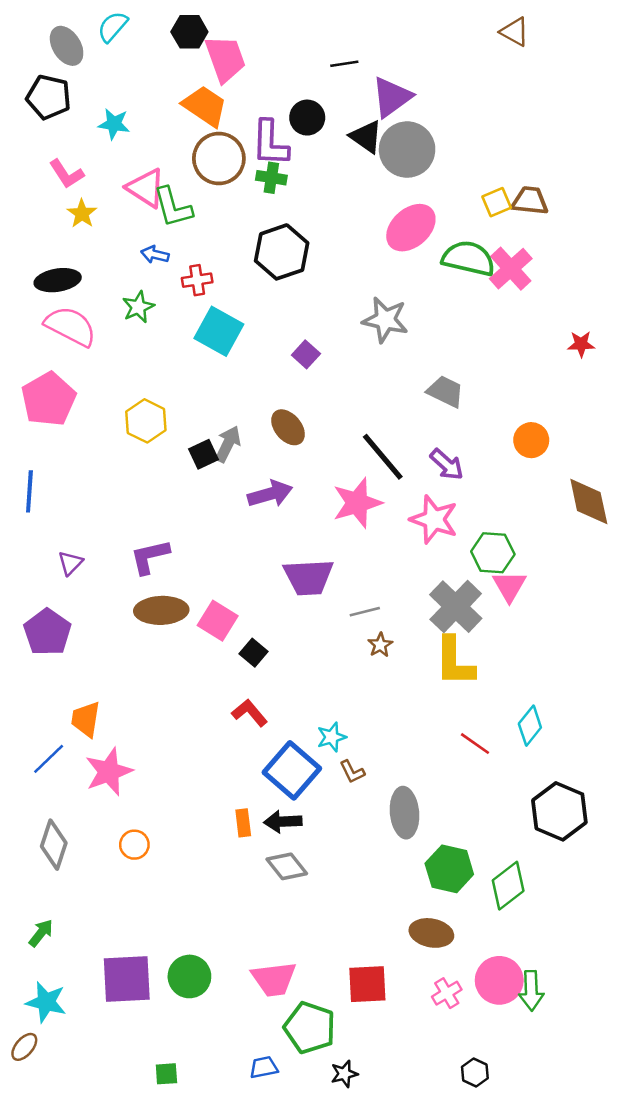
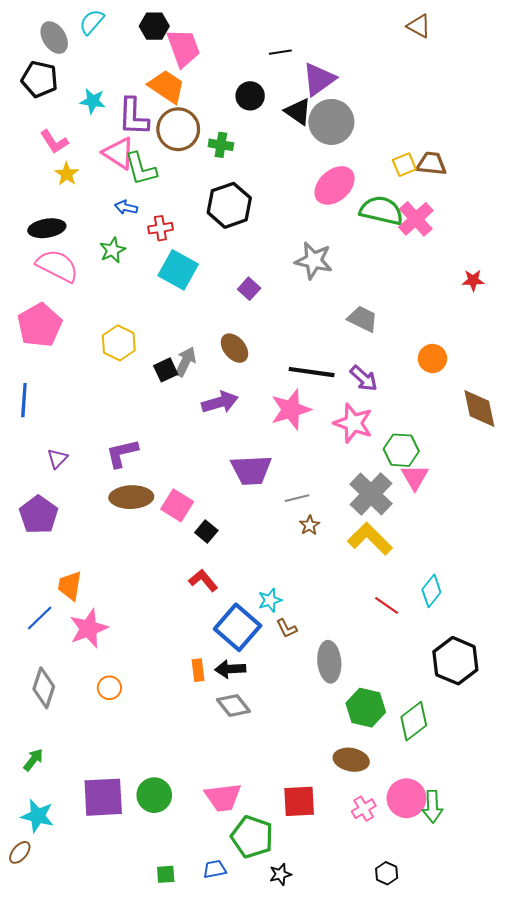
purple L-shape: (270, 143) -> (133, 117), moved
black line: (383, 457) -> (312, 372), turned -42
yellow L-shape: (454, 662) -> (370, 539), turned 135
green square: (166, 1074) -> (166, 874), moved

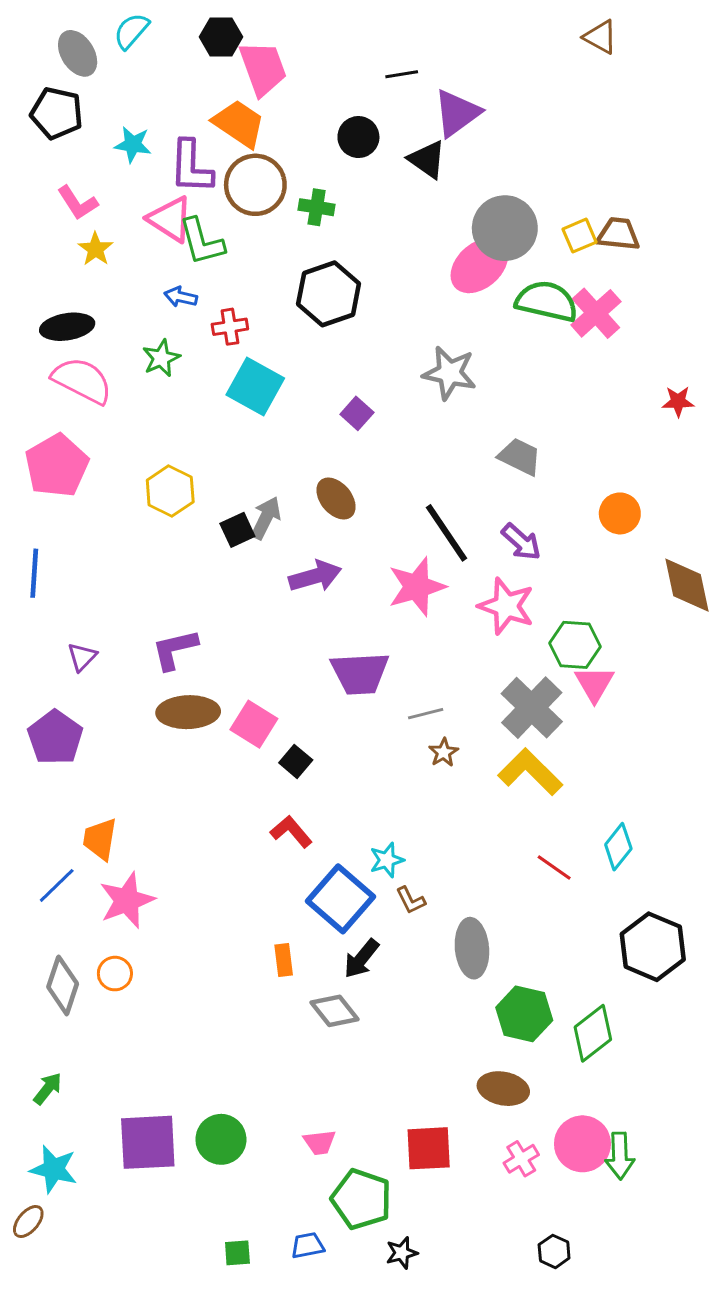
gray circle: (331, 122) -> (505, 228), moved
black line: (312, 372) -> (447, 533), turned 48
black arrow: (230, 669) -> (361, 959), moved, turned -48
orange circle: (109, 688) -> (115, 974), moved
pink trapezoid: (223, 797) -> (320, 1142), size x0.6

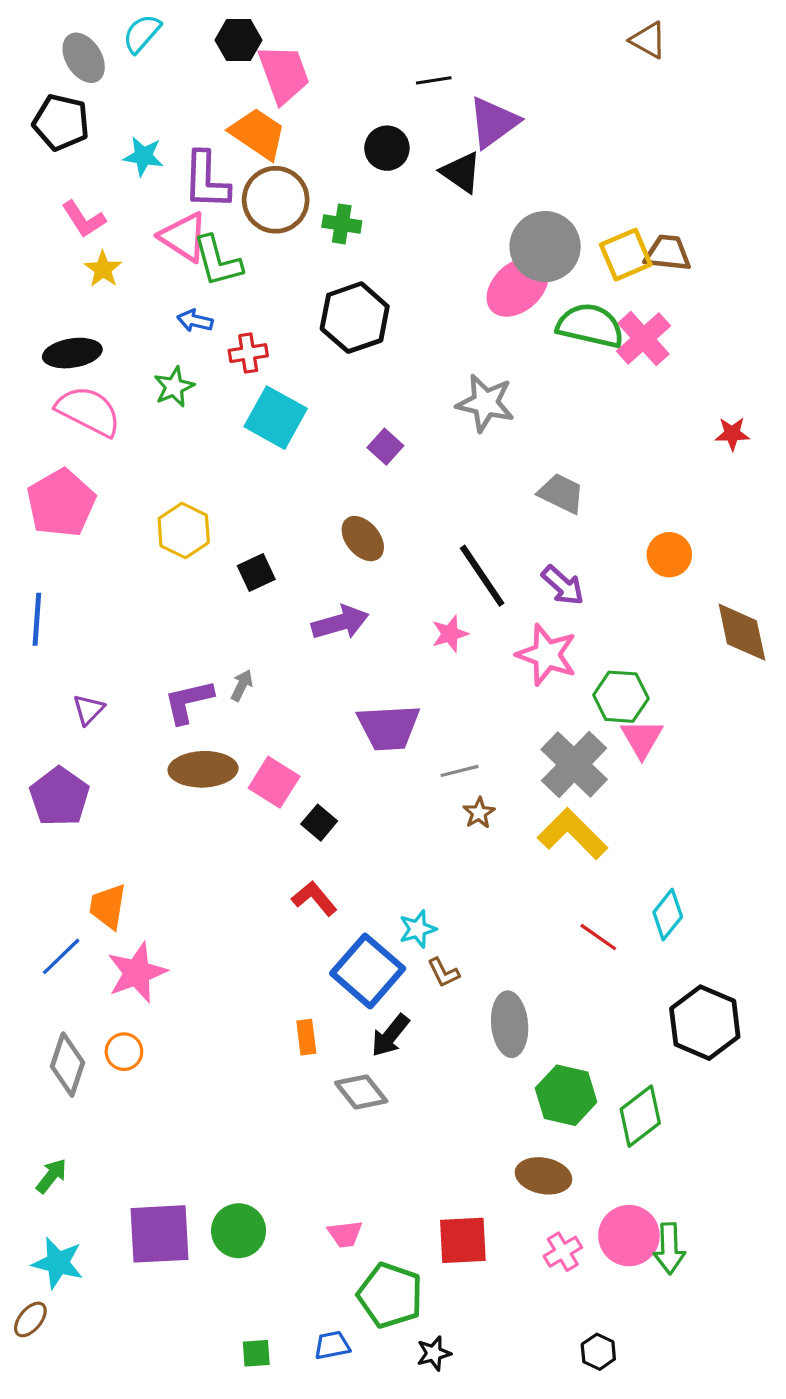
yellow square: (579, 236) -> (626, 255), size x1.4
gray arrow: (266, 518) -> (242, 685), moved, size x0.7
pink star: (417, 587) -> (450, 634), size x0.6

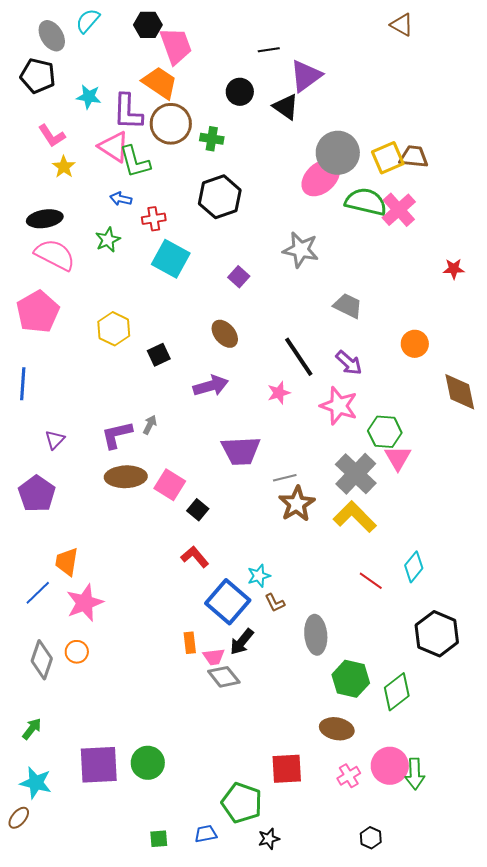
brown star: (479, 813) -> (297, 504), size x1.8
pink trapezoid: (345, 1234) -> (214, 657), moved

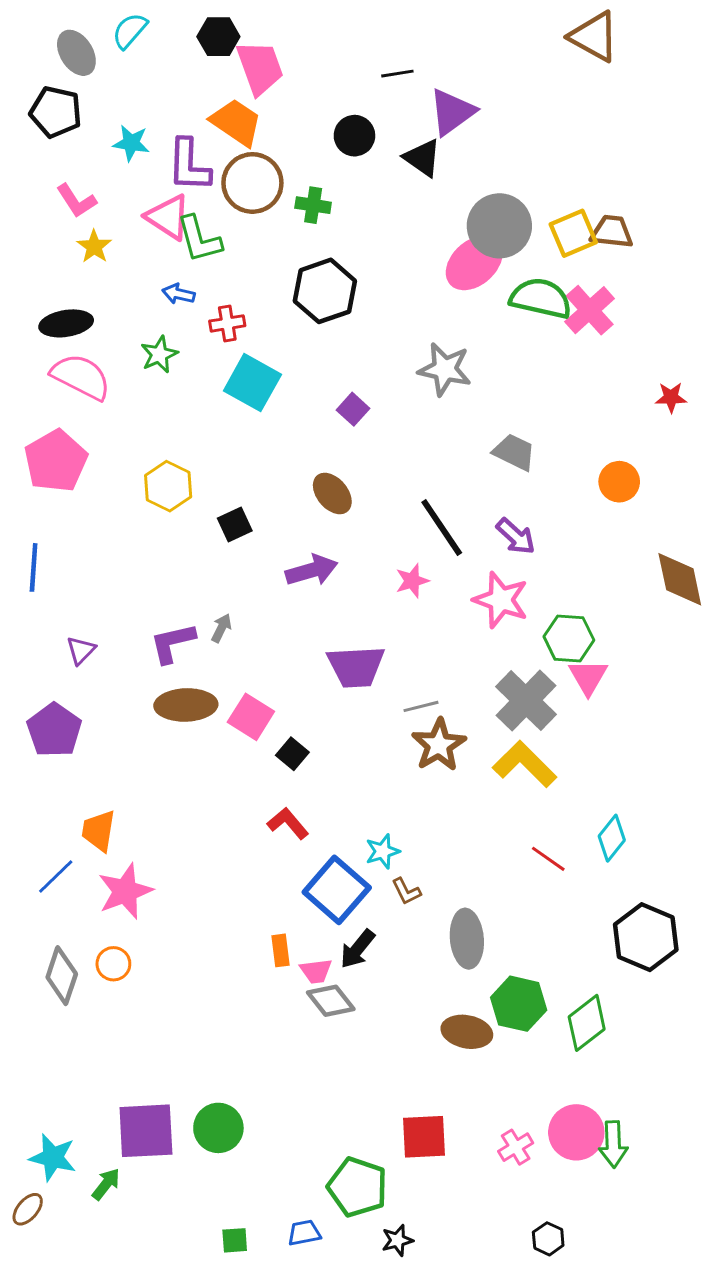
brown triangle: (402, 25) -> (594, 37), size x1.5
orange circle: (415, 344) -> (619, 482), moved
green arrow: (32, 729) -> (106, 1184), moved
brown ellipse: (337, 729) -> (467, 1032), moved

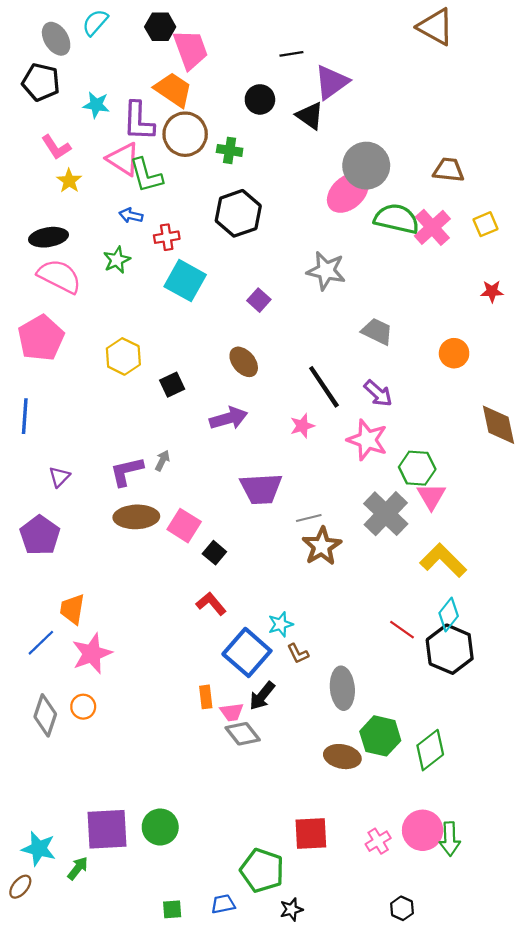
yellow square: (573, 233) -> (485, 224), moved, size x0.7
yellow L-shape: (525, 764) -> (443, 560), moved
black hexagon: (646, 937) -> (450, 649), moved

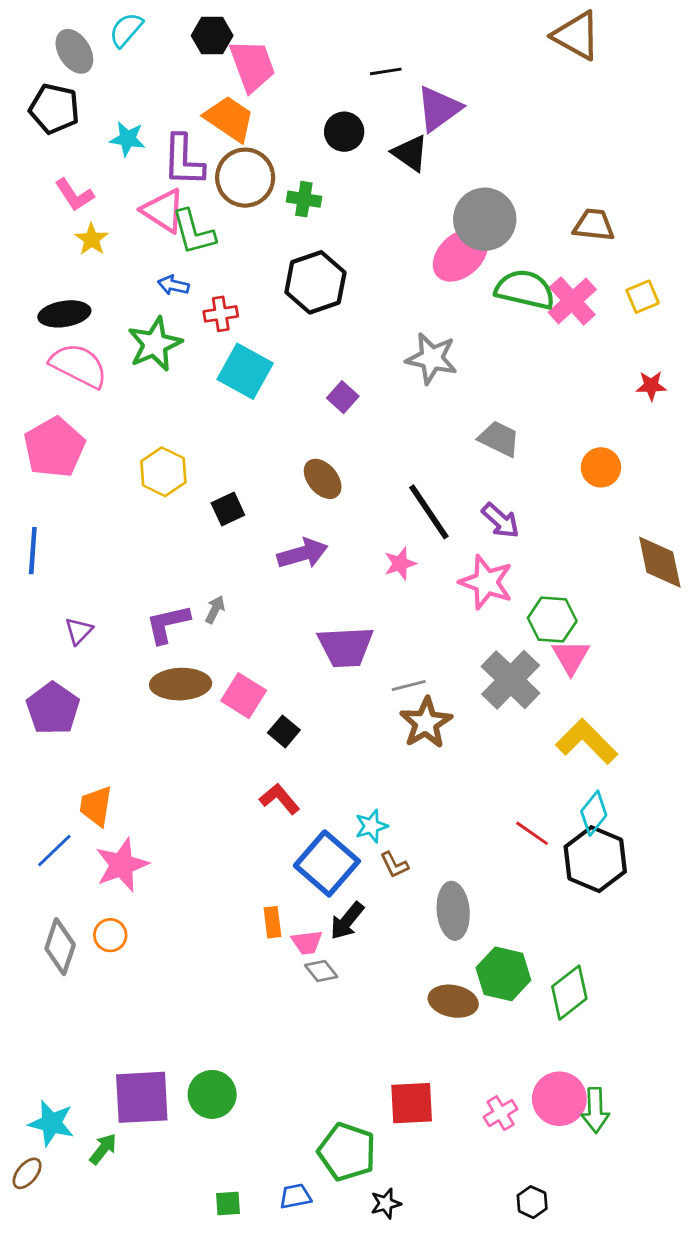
green star: (117, 260) -> (155, 344), size x1.5
gray diamond: (243, 734) -> (321, 971), size x0.7

